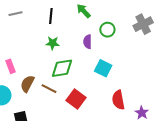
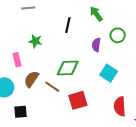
black line: (51, 16) -> (68, 25), moved
green star: (53, 43) -> (35, 41), moved
red square: (76, 99) -> (78, 100), turned 30

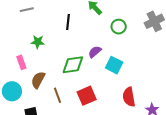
purple semicircle: (96, 45) -> (95, 52), moved, turned 48
brown line: (52, 87) -> (57, 95), moved, turned 42

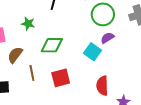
green circle: (119, 27) -> (103, 14), size x1.5
green star: (38, 42) -> (28, 24), moved
purple semicircle: (95, 52) -> (107, 38), moved

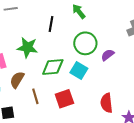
green circle: (103, 14) -> (85, 43), moved
green star: (28, 24) -> (27, 47), size x1.5
cyan square: (92, 52) -> (79, 70), moved

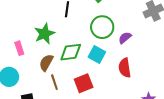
green star: (27, 47) -> (44, 34), turned -30
brown semicircle: (17, 80) -> (46, 63), moved
red semicircle: (107, 103) -> (125, 68), moved

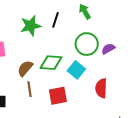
green star: (44, 34) -> (31, 26), moved
purple semicircle: (125, 38) -> (108, 49), moved

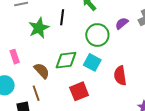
purple semicircle: (108, 49) -> (122, 23), moved
brown semicircle: (25, 68) -> (42, 71), turned 108
brown line: (30, 89) -> (36, 93), moved

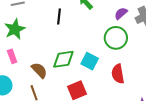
purple semicircle: (122, 23) -> (121, 13), moved
green star: (39, 28) -> (15, 29), moved
green circle: (97, 35) -> (116, 38), moved

